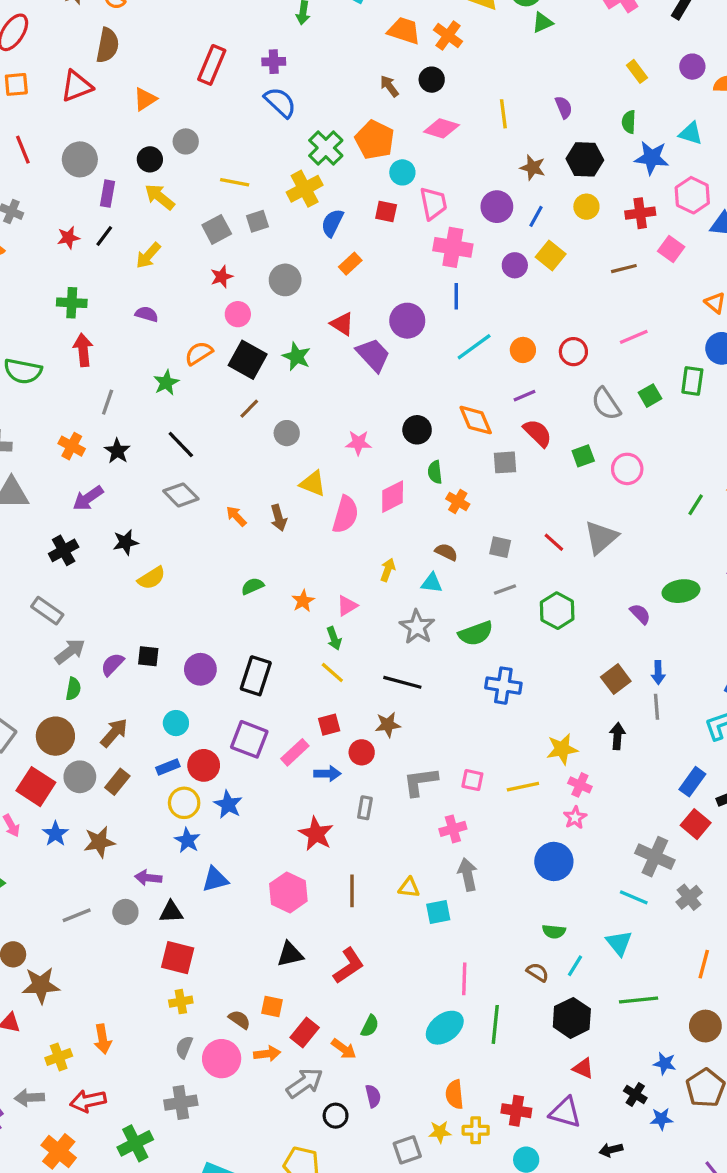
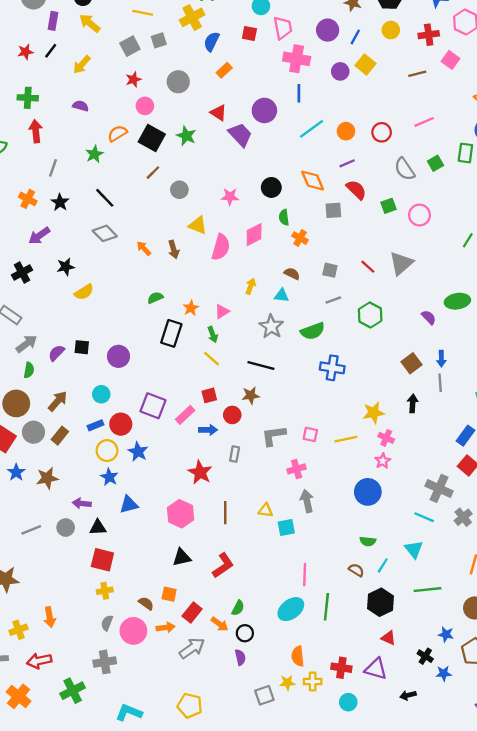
black rectangle: (256, 676) -> (171, 333), moved
black circle: (336, 1116) -> (245, 633), moved

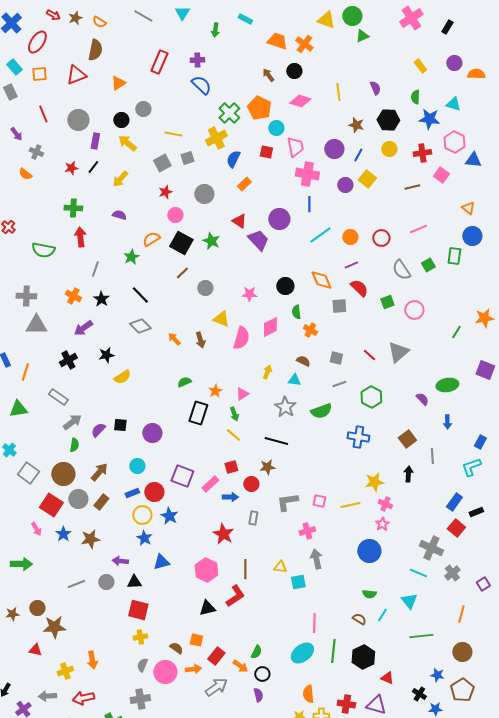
blue arrow: (441, 359) -> (447, 422), moved
blue cross: (332, 368) -> (358, 437), moved
red L-shape: (223, 565) -> (235, 596), moved
black hexagon: (380, 602) -> (363, 657), moved

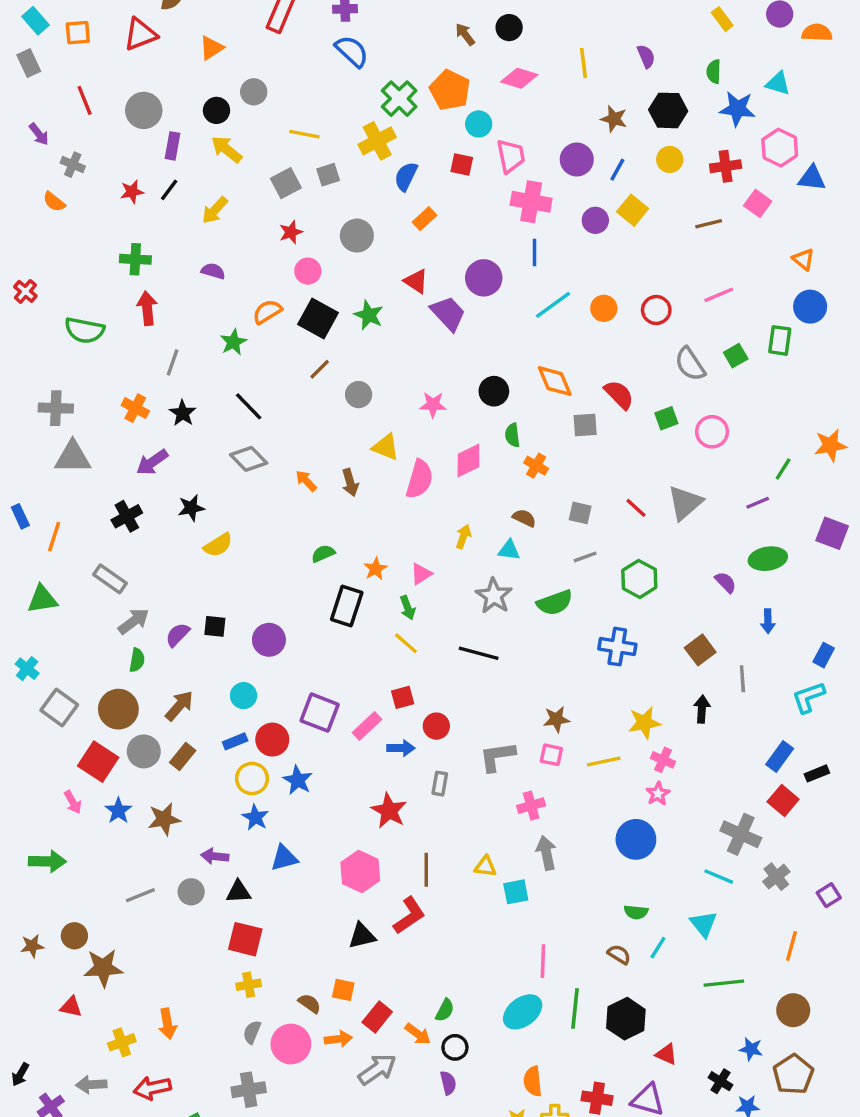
purple line: (351, 265) -> (758, 503), moved
brown star: (267, 467) -> (556, 719), moved

